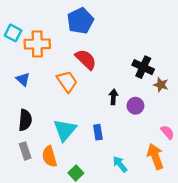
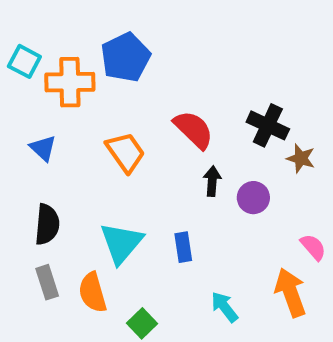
blue pentagon: (80, 21) -> (125, 57), moved
red semicircle: (86, 59) -> (194, 130), moved

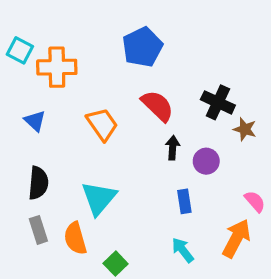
blue pentagon: (125, 57) -> (142, 47), moved
blue rectangle: (183, 247) -> (184, 201), moved
orange arrow: (290, 292) -> (236, 238), turned 48

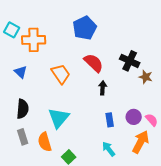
purple circle: (206, 161) -> (134, 117), moved

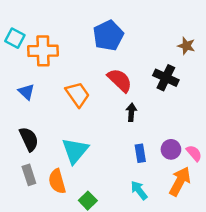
brown star: (146, 77) -> (186, 46), moved
black semicircle: (23, 109) -> (29, 139), turned -30

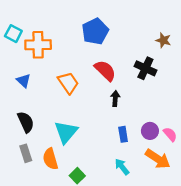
orange arrow: (180, 181) -> (158, 159), turned 95

